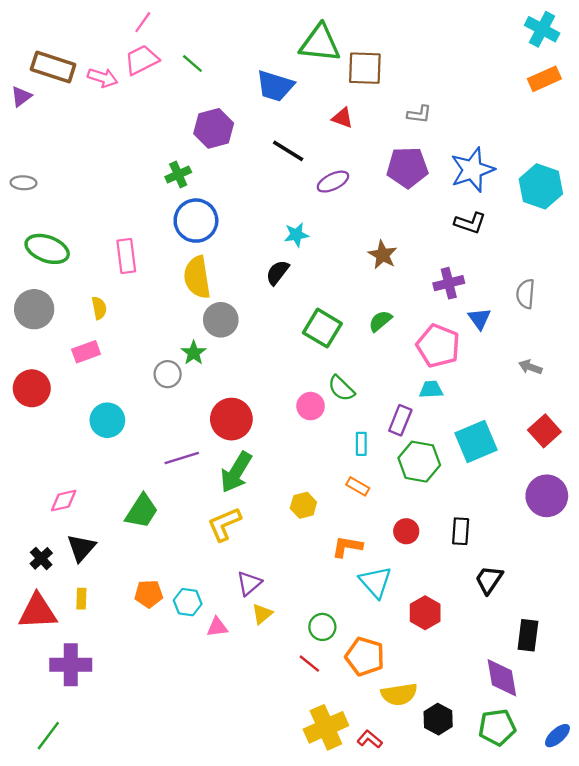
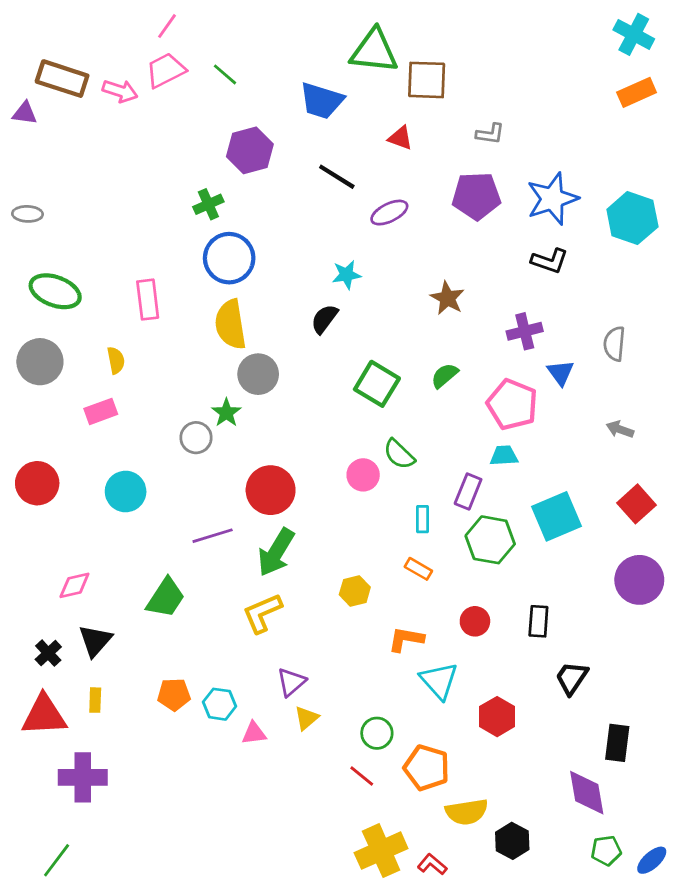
purple triangle: (21, 97) -> (25, 113), turned 45
red circle: (32, 388) -> (37, 483), moved
green pentagon: (497, 727) -> (606, 851), moved, size x0.7

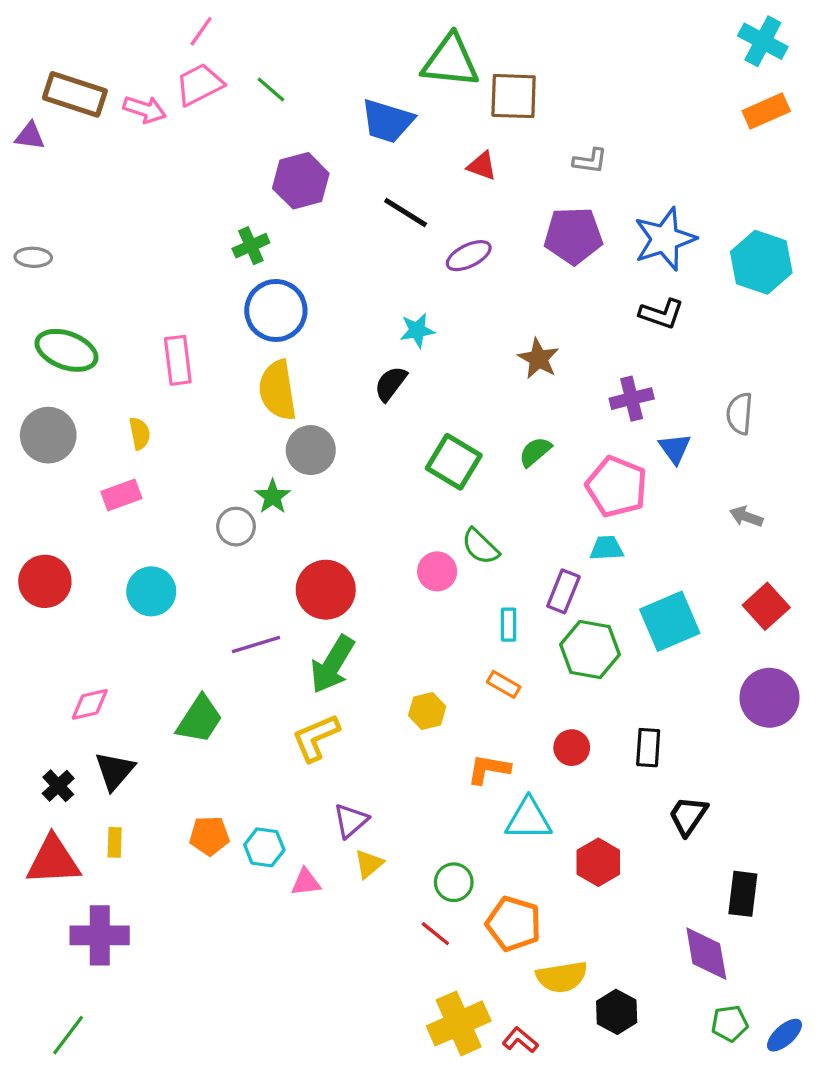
cyan triangle: (439, 681) -> (529, 819), turned -48

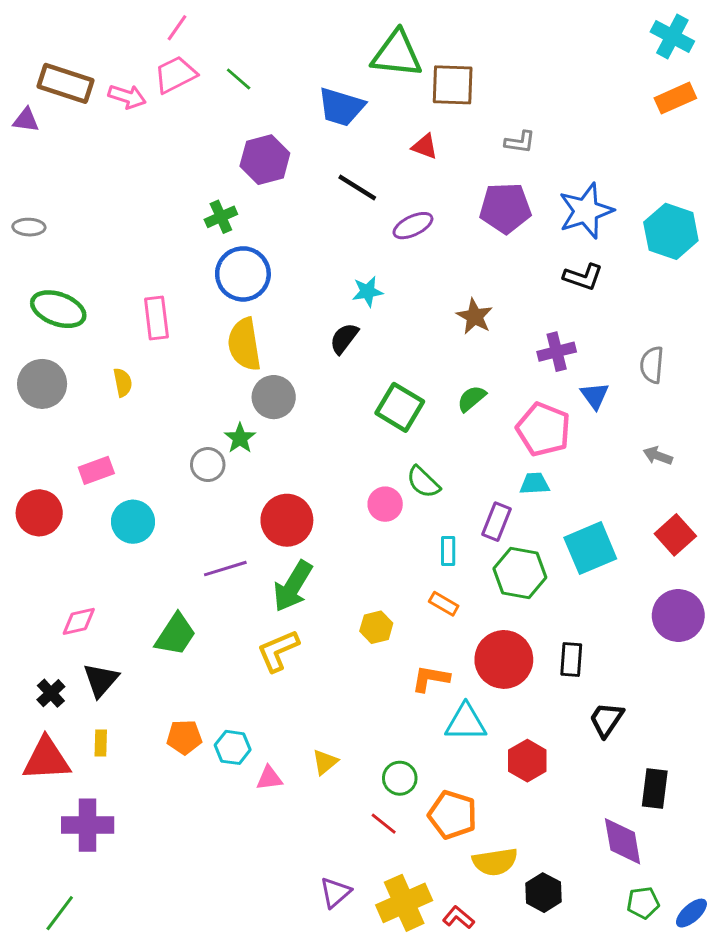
pink rectangle: (121, 495) -> (96, 470), moved
red circle: (572, 748) -> (504, 659), size x1.8
purple triangle: (351, 821) -> (335, 893), moved

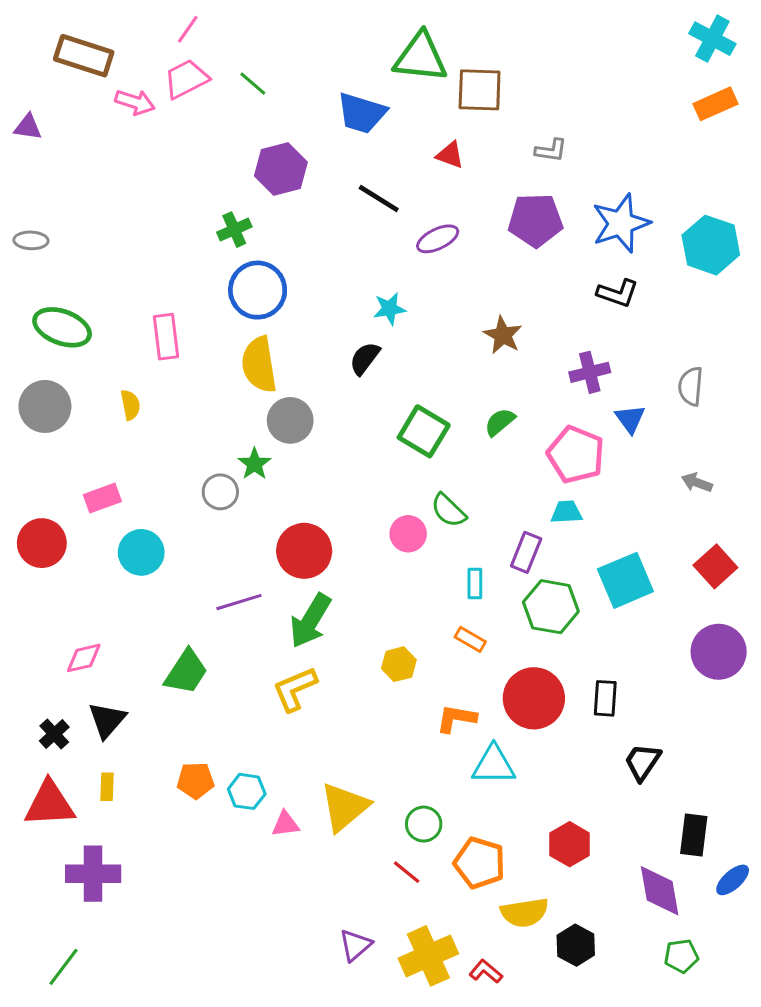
brown rectangle: (66, 83) -> (84, 56), moved
red hexagon: (527, 761) -> (570, 844), moved
yellow triangle: (325, 762) -> (345, 807), size x1.8
blue ellipse: (691, 913) -> (733, 880), moved

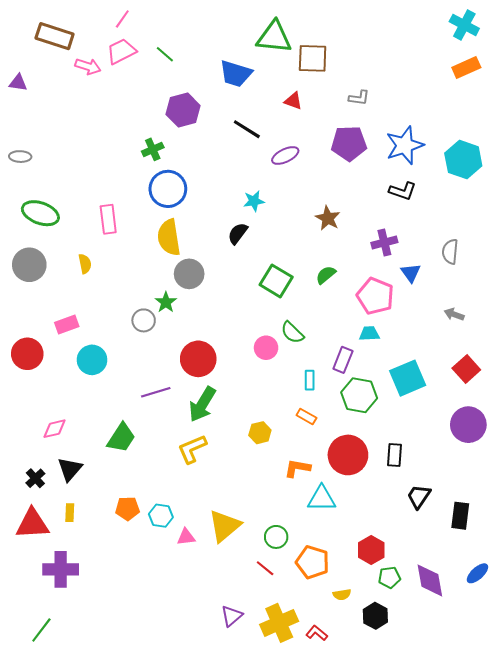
black rectangle: (694, 835) -> (460, 516), moved
yellow semicircle: (525, 913) -> (342, 595), size x0.6
green pentagon: (681, 956) -> (389, 577), moved

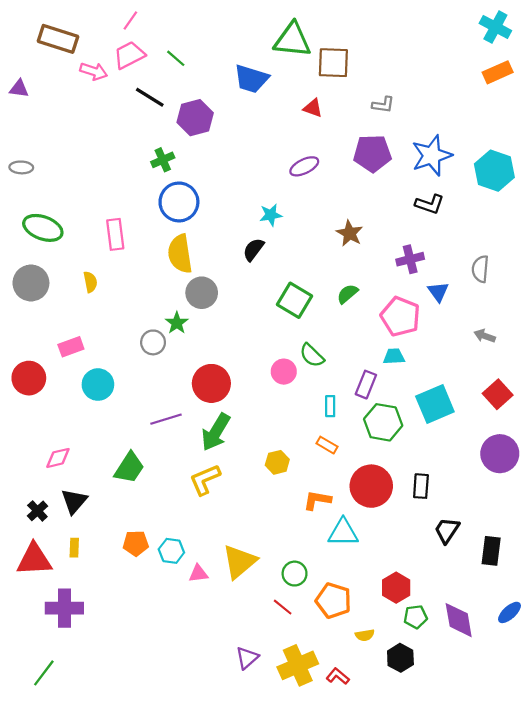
black line: (247, 129) -> (150, 97), moved

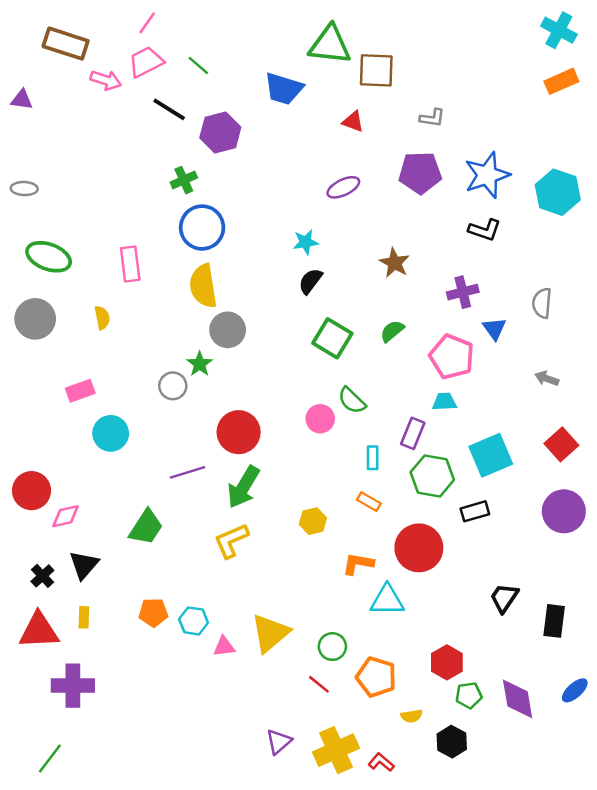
black semicircle: (253, 250) -> (310, 281), moved
red circle: (29, 378) -> (32, 491), moved
black rectangle: (421, 486) -> (475, 511), moved, turned 70

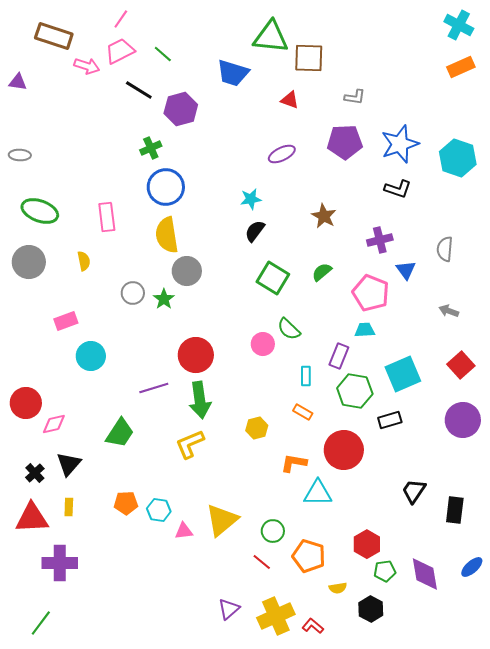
gray circle: (173, 386) -> (133, 293), moved
green arrow: (243, 487) -> (200, 400), turned -39

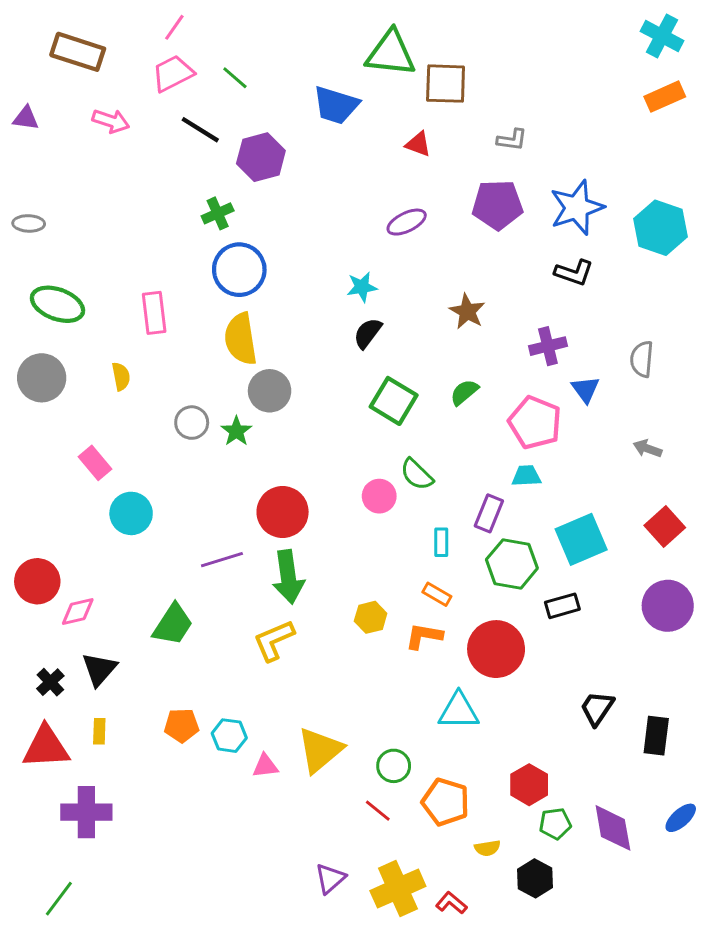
pink arrow: (87, 66) -> (111, 121), moved
pink rectangle: (66, 321) -> (95, 463), turned 70
orange L-shape: (294, 463) -> (424, 636), moved

